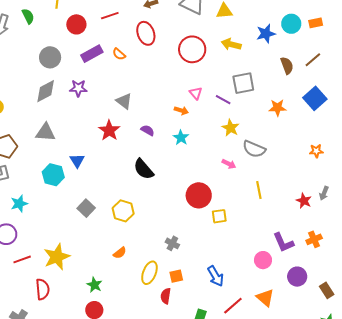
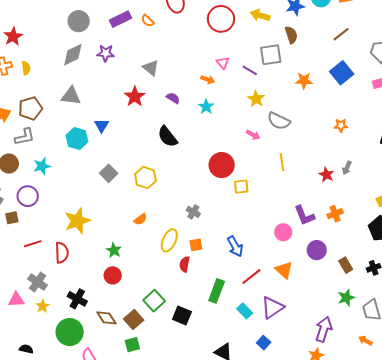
brown semicircle: (287, 66) -> (291, 35), moved
red line: (22, 259) -> (33, 244), moved

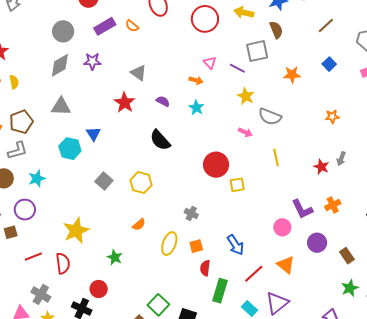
blue square: (342, 73) -> (329, 64), size x0.6
red semicircle: (185, 264) -> (205, 268), moved
red circle: (113, 275) -> (99, 289), moved

